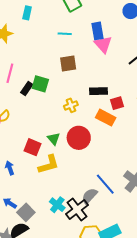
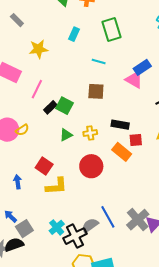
cyan rectangle: (27, 13) -> (74, 34), moved
blue rectangle: (98, 31) -> (142, 67), moved, turned 54
pink triangle: (103, 44) -> (134, 80), turned -30
green triangle: (54, 139) -> (66, 135), moved, turned 32

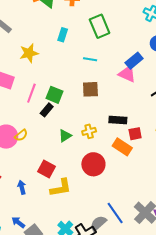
green square: (65, 106) -> (55, 95), moved

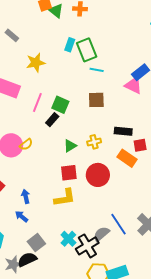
green rectangle: (100, 26) -> (87, 50), moved
red square: (47, 169) -> (69, 173), moved, turned -36
blue arrow: (18, 222) -> (22, 216), moved

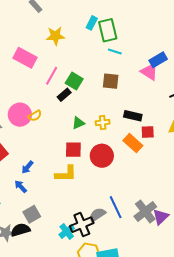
blue arrow: (26, 196) -> (27, 167), turned -136
cyan cross: (68, 239) -> (67, 231), moved

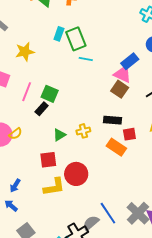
brown square: (111, 81) -> (120, 89), moved, turned 36
red square: (73, 150) -> (48, 160), moved
red circle: (102, 156) -> (76, 174), moved

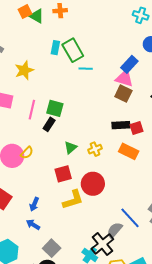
yellow cross: (83, 131) -> (95, 149), moved
red square: (129, 134) -> (136, 128), moved

